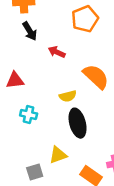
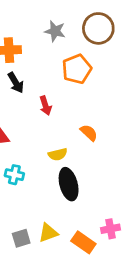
red arrow: (57, 52) -> (46, 106), turned -133
orange semicircle: (96, 77) -> (89, 133), size x0.6
yellow triangle: (58, 155) -> (48, 233), moved

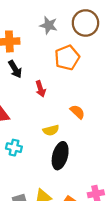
black ellipse: (69, 184) -> (60, 156), turned 30

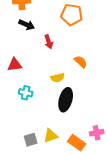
orange pentagon: (67, 58) -> (72, 15), turned 30
black arrow: (15, 69) -> (27, 25), turned -35

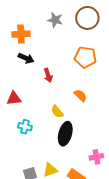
orange pentagon: (72, 15) -> (85, 57), moved
yellow semicircle: (58, 78) -> (57, 112), turned 64
pink cross: (97, 133) -> (96, 157), moved

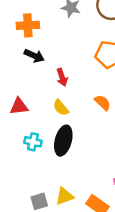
yellow semicircle: (57, 112) -> (61, 108), moved
black ellipse: (65, 134) -> (63, 141), moved

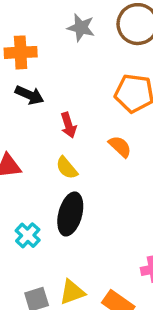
orange semicircle: (103, 103) -> (120, 147), moved
cyan cross: (33, 142) -> (28, 235), moved, turned 30

